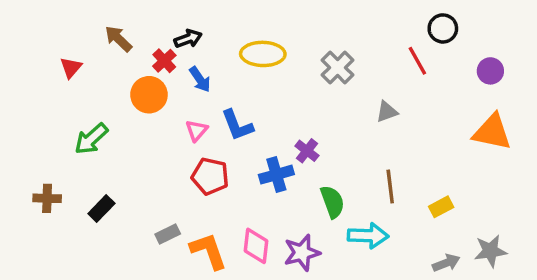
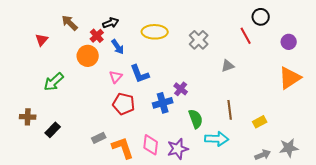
orange triangle: (492, 132) -> (290, 78), turned -45
black rectangle: (101, 209) -> (53, 130), moved

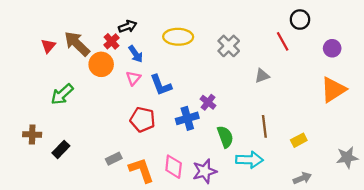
brown arrow: (70, 23) -> (77, 44), moved, size x1.4
pink triangle: (116, 77) -> (133, 78), moved
gray star: (289, 148) -> (347, 157), moved

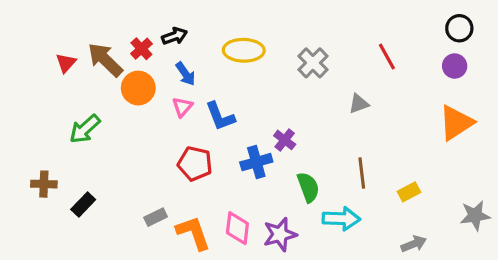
black circle: (300, 20) -> (459, 28), moved
red cross: (111, 41) -> (141, 49), moved

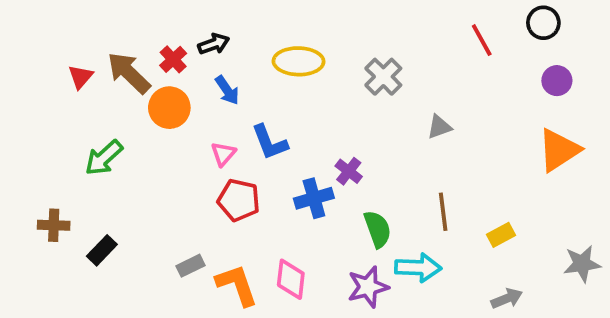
black circle: (459, 28) -> (543, 23), moved
red line: (387, 57) -> (482, 40), moved
pink triangle: (182, 107) -> (223, 154), moved
purple star: (280, 234) -> (368, 287), moved

